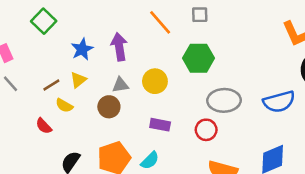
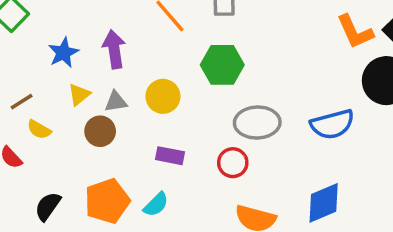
yellow triangle: (78, 80) -> (79, 95), moved

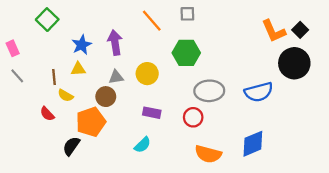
yellow triangle: (79, 95) -> (78, 69), moved, turned 35
brown line: (22, 102) -> (54, 77), turned -63
orange pentagon: (107, 201) -> (91, 122), moved

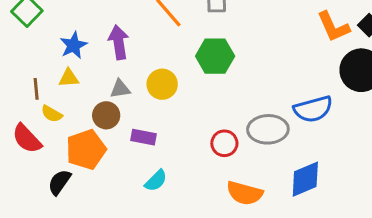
gray ellipse: (209, 91) -> (268, 129), moved
purple rectangle: (152, 113) -> (143, 137), moved
red semicircle: (47, 114) -> (27, 139), size x1.5

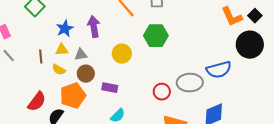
gray triangle: (120, 89) -> (81, 55), moved
yellow semicircle: (52, 114) -> (59, 70), moved
red semicircle: (27, 139) -> (37, 102), moved, turned -100

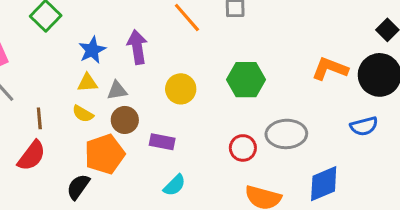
orange L-shape: (232, 17) -> (330, 69), moved, turned 135
green hexagon: (156, 36) -> (246, 80), moved
brown line: (41, 57) -> (39, 118), moved
blue semicircle: (219, 70) -> (364, 126), moved, size x0.7
red semicircle: (37, 102) -> (32, 156), moved

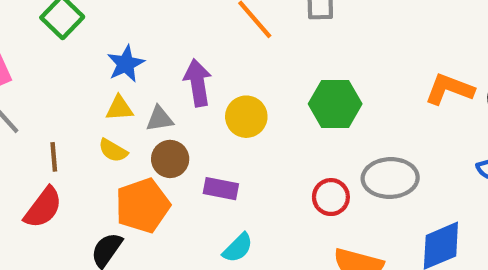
purple arrow: (137, 47) -> (198, 83), moved

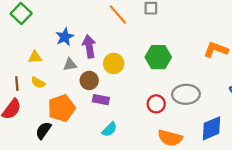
blue star: (126, 64) -> (65, 37), moved
yellow triangle: (119, 108) -> (35, 57), moved
yellow semicircle: (113, 151) -> (38, 83), moved
brown circle: (170, 159) -> (89, 80), moved

